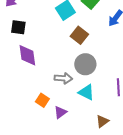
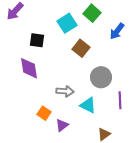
black square: (18, 27) -> (37, 40), moved
gray circle: (85, 64) -> (101, 77), moved

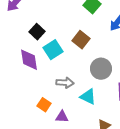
cyan square: (67, 23) -> (53, 50), moved
black square: (37, 40) -> (37, 32), turned 35
purple triangle: (62, 125) -> (62, 117), turned 40

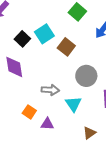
cyan square: (53, 50) -> (44, 34), moved
cyan triangle: (88, 97) -> (73, 104), turned 30

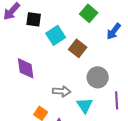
black square: (22, 39) -> (34, 19), moved, turned -35

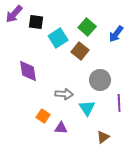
green square: (89, 13) -> (87, 27), moved

